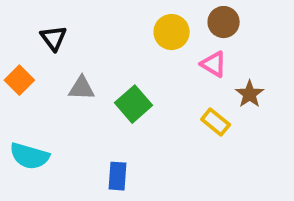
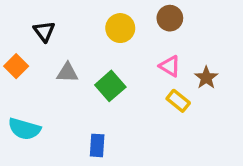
brown circle: (224, 22) -> (170, 18), moved
yellow circle: (172, 32) -> (120, 28), moved
pink triangle: (214, 64) -> (170, 66), moved

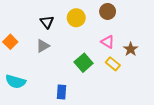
black triangle: (44, 31) -> (47, 22), moved
gray triangle: (67, 73) -> (43, 46), turned -32
green square: (110, 86) -> (84, 63), moved

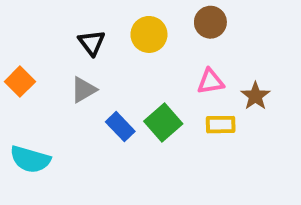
pink triangle: (108, 42) -> (210, 82), turned -40
yellow rectangle: (113, 64) -> (221, 125), turned -40
blue rectangle: (62, 92) -> (120, 127), moved, turned -48

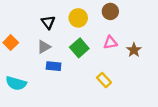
green square: (163, 123) -> (79, 48), moved
yellow rectangle: (221, 125) -> (104, 80), moved, turned 48
blue rectangle: (120, 127) -> (54, 66), moved, turned -40

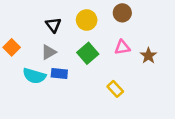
cyan semicircle: (16, 83) -> (34, 76), moved

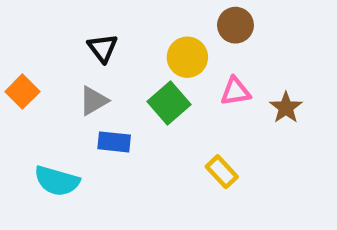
yellow circle: (87, 20) -> (187, 57), moved
cyan semicircle: (34, 76) -> (57, 181), moved

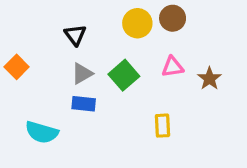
yellow circle: (187, 57) -> (137, 23), moved
gray triangle: (93, 101) -> (82, 74), moved
yellow rectangle: (222, 172) -> (163, 126), turned 40

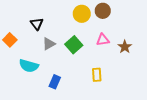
black triangle: (75, 35) -> (37, 24), moved
blue rectangle: (84, 104) -> (55, 82), moved, turned -72
cyan semicircle: (42, 132) -> (29, 66), moved

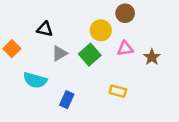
yellow circle: (82, 14) -> (101, 30), moved
black triangle: (37, 24) -> (45, 29), turned -40
yellow rectangle: (97, 75) -> (118, 91), turned -72

